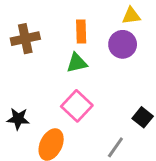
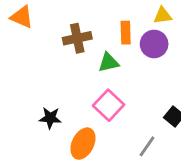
orange rectangle: (81, 31) -> (126, 33), moved
brown cross: (25, 39) -> (77, 38), moved

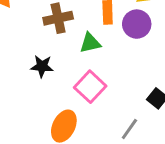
black star: (50, 118) -> (42, 66), moved

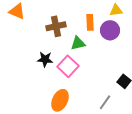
pink square: (90, 87) -> (68, 66), moved

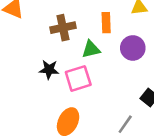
purple circle: (110, 30) -> (133, 48), moved
pink square: (68, 66) -> (78, 78), turned 30

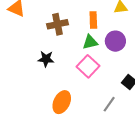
green triangle: (91, 49) -> (90, 42), moved
pink square: (78, 78) -> (88, 66), moved, turned -30

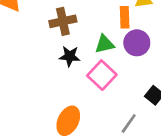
orange rectangle: (93, 20) -> (125, 17), moved
black star: (46, 59) -> (70, 56), moved

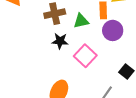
green triangle: (105, 44) -> (81, 21), moved

